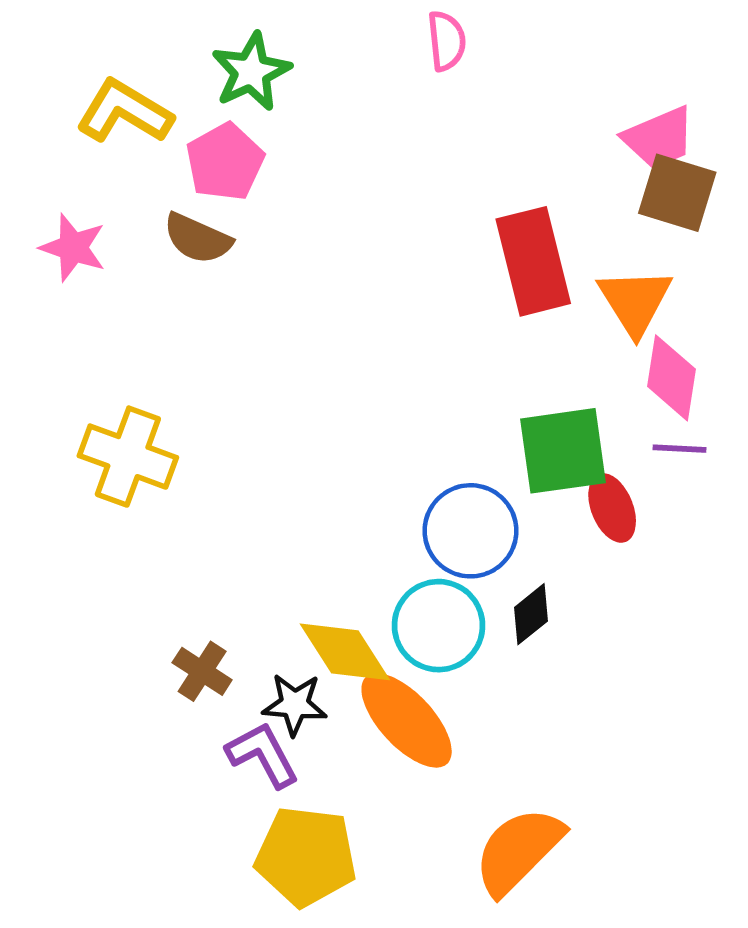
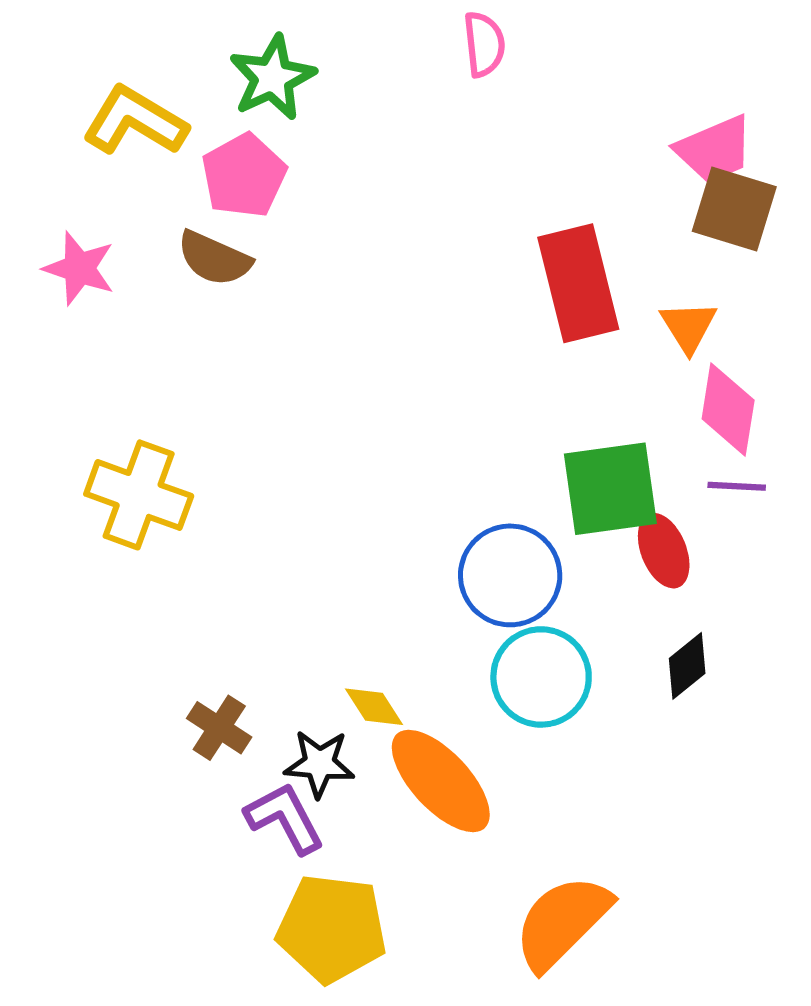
orange triangle: (635, 301) -> (688, 327), size x0.7
black diamond: (531, 614) -> (687, 666), moved
cyan circle: (439, 626) -> (541, 677), moved
yellow diamond: (345, 652) -> (374, 707), size x0.6

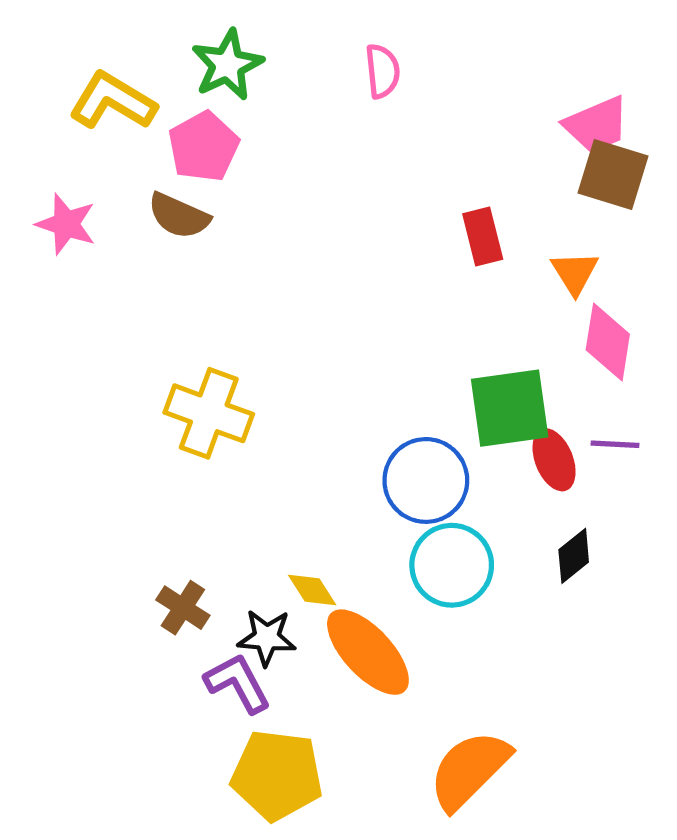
pink semicircle: (484, 44) -> (382, 71), moved
red rectangle: (578, 283) -> (483, 237), size x0.6
purple line: (737, 486) -> (615, 444), moved
yellow cross: (139, 495) -> (209, 413), moved

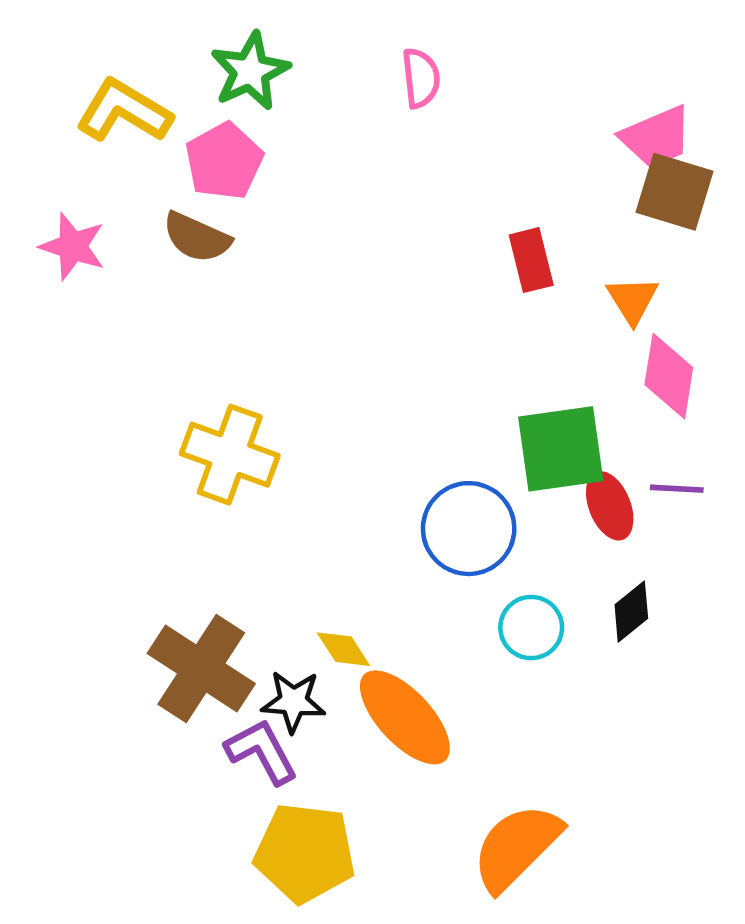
cyan circle: (452, 565) -> (531, 628), moved, size x0.7
brown cross: (183, 608) -> (201, 668), size x1.8

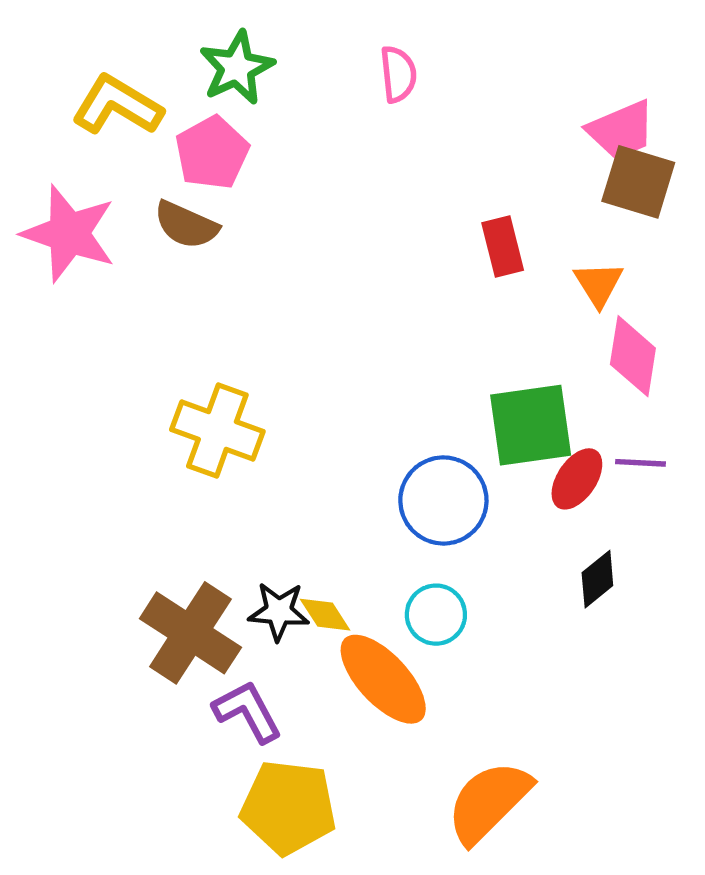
pink star: (73, 246) -> (69, 234), size x1.5
red ellipse: (610, 506) -> (577, 479), turned 56
cyan circle: (531, 628) -> (436, 615), moved
black star: (293, 701) -> (279, 611), moved

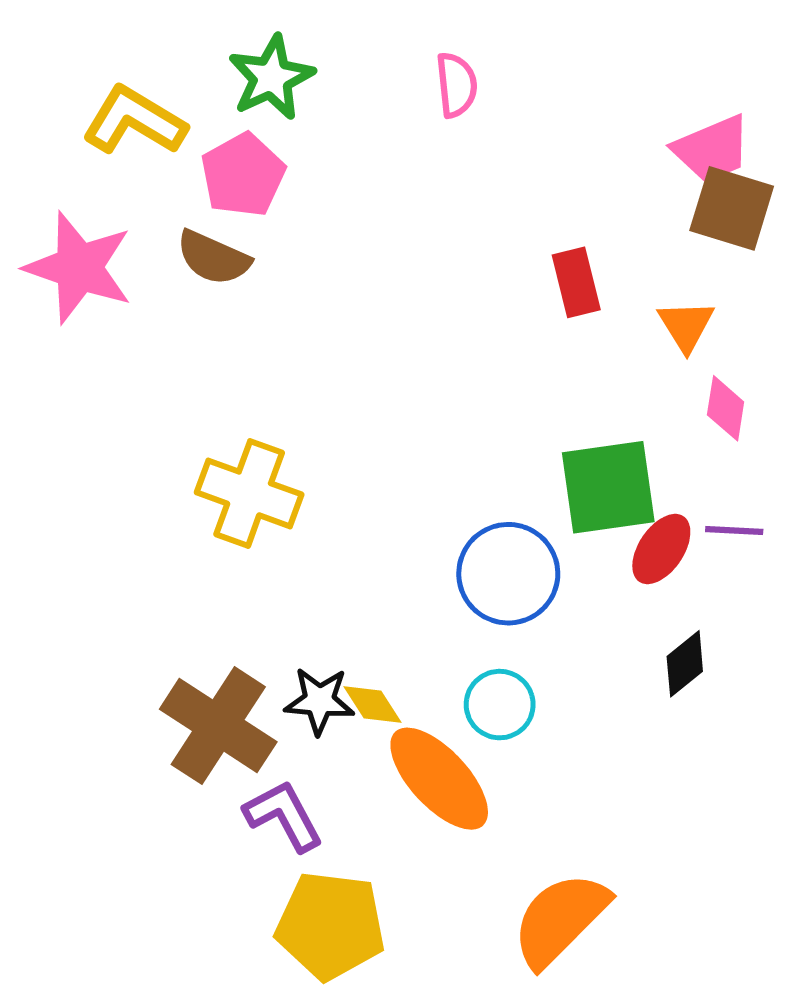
pink diamond: (633, 356) -> (726, 408), size x0.7

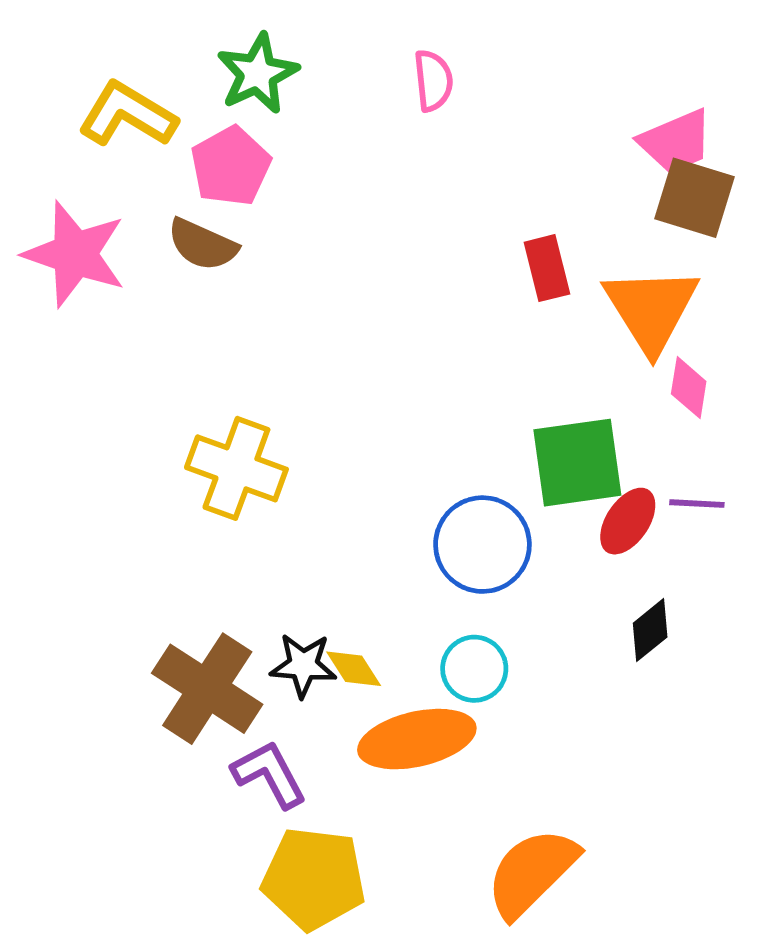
orange triangle: (686, 326) -> (651, 309), size x1.8
orange ellipse: (439, 779) -> (417, 739), turned -60

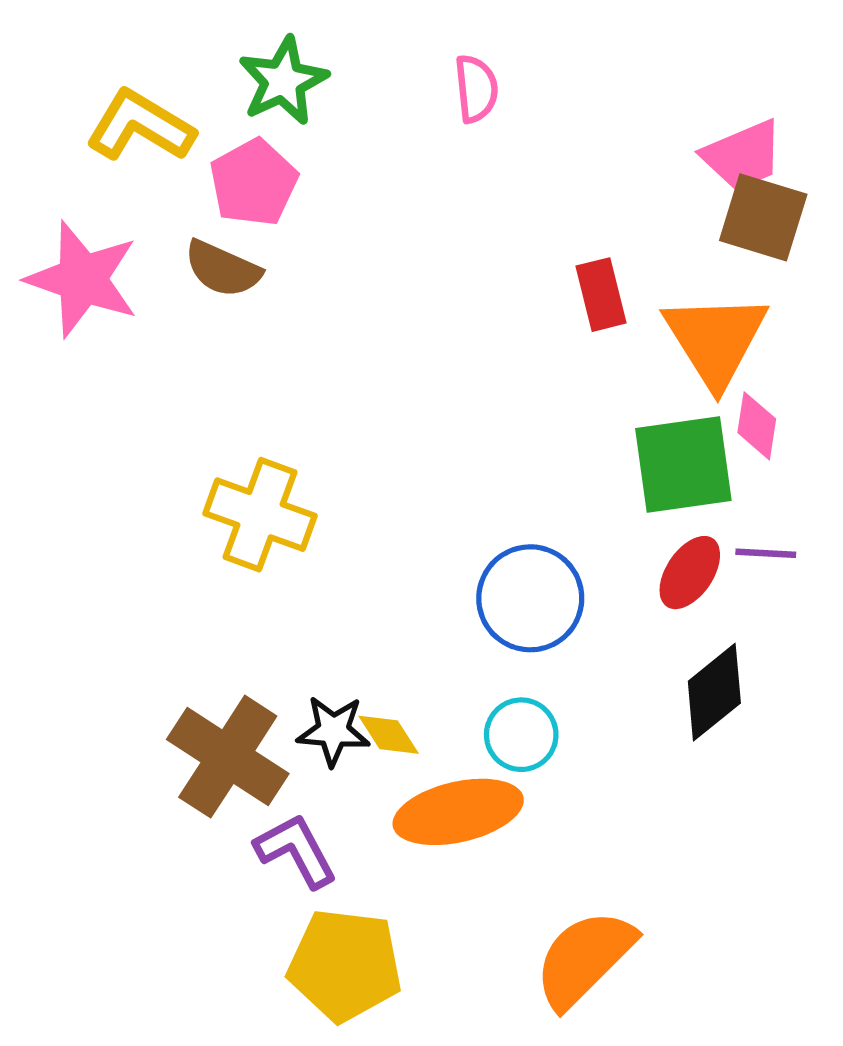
green square: (577, 463) -> (683, 464), moved
black diamond: (650, 630) -> (714, 692), size x1.4

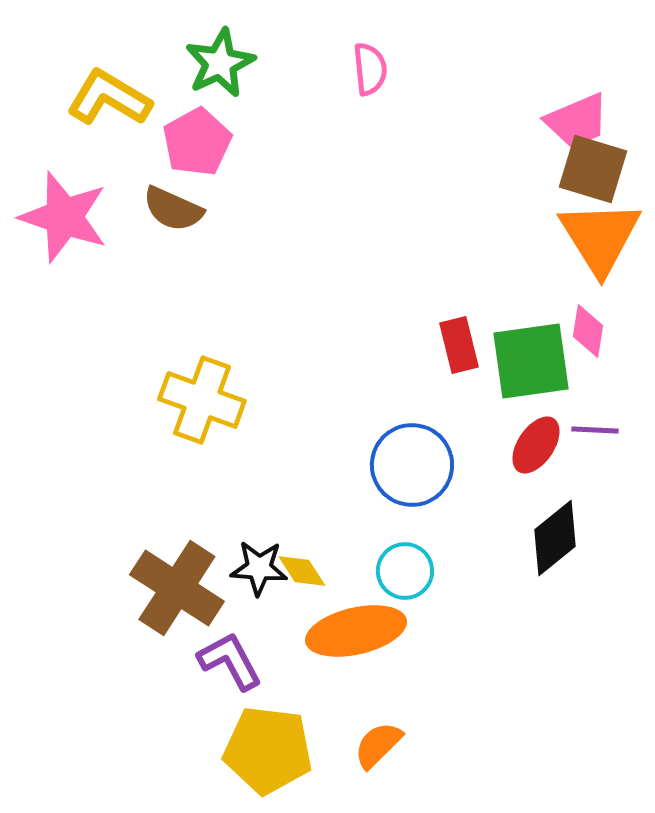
red rectangle: (601, 295) -> (459, 345), moved
orange triangle: (716, 340) -> (600, 237), moved
orange semicircle: (584, 959) -> (378, 745), moved, size x0.6

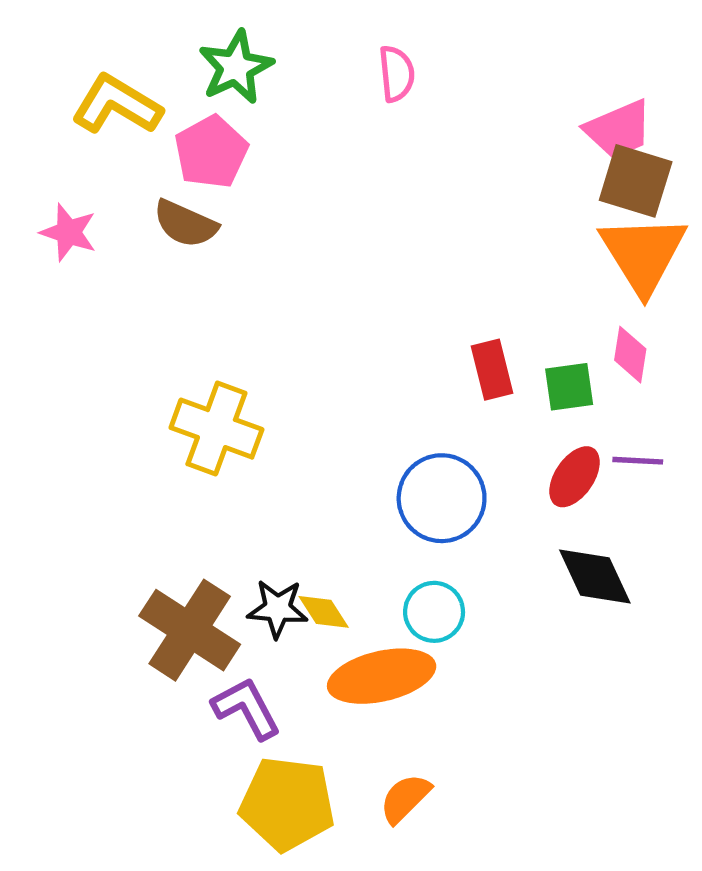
pink star: (64, 217) -> (69, 232), size x0.6
green square: (531, 361) -> (569, 387), size x0.6
black diamond: (555, 538) -> (595, 576), turned -76

